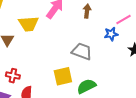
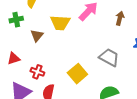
yellow square: (63, 76) -> (77, 74), moved, turned -36

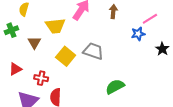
gray trapezoid: (109, 57) -> (93, 51), moved
yellow square: (77, 74) -> (66, 56), moved

